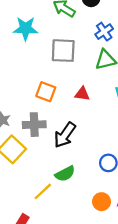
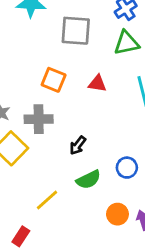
black arrow: (65, 135) -> (78, 145), moved, size x0.6
green semicircle: (65, 174) -> (88, 180), moved

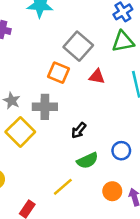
gray square: (76, 31) -> (78, 46), moved, turned 36
yellow line: (47, 200) -> (63, 187), moved

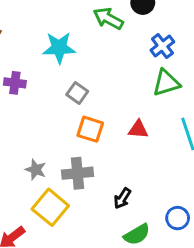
gray square: (78, 46) -> (77, 93), moved, size x0.6

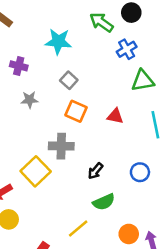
blue cross: (162, 46) -> (127, 49), moved
gray star: (36, 170) -> (30, 100), moved, turned -30
blue circle: (178, 218) -> (140, 172), moved

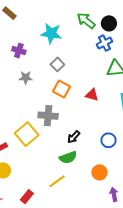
black circle: (131, 13) -> (109, 23), moved
green semicircle: (104, 202) -> (68, 157), moved
orange circle: (129, 234) -> (99, 172), moved

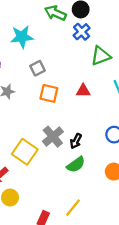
gray square: (57, 64) -> (37, 68), turned 32
gray cross: (48, 116) -> (53, 137), moved, turned -30
yellow line: (57, 181) -> (73, 208), moved

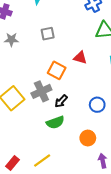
gray square: (37, 68) -> (48, 34), moved
orange square: (49, 93) -> (57, 70), moved

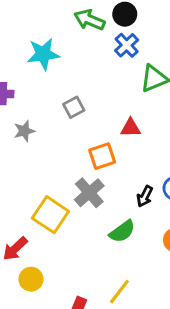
orange square: (57, 70) -> (102, 156), turned -30
black arrow: (61, 101) -> (145, 196), moved

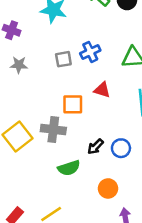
blue cross: (127, 45) -> (90, 52), moved
gray cross: (89, 193) -> (53, 129), turned 30

